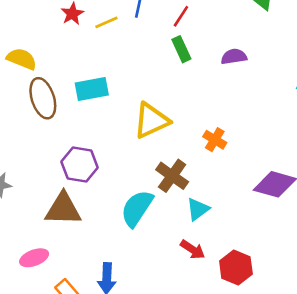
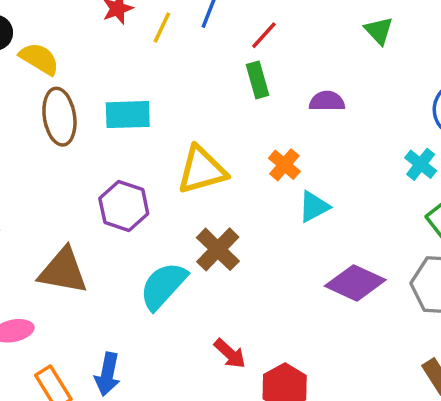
yellow line: (106, 22) -> (162, 28), turned -50
orange cross: (215, 140) -> (284, 165), moved
purple hexagon: (80, 165) -> (124, 206), moved
cyan triangle: (198, 209) -> (314, 207), moved

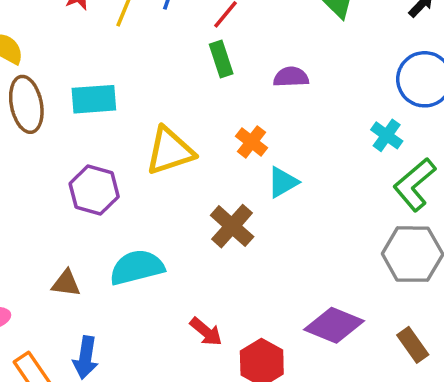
brown cross: (218, 249) -> (232, 226), moved
brown triangle: (63, 271) -> (66, 283), moved, size x0.6
purple diamond: (355, 283) -> (334, 325), moved
cyan semicircle: (163, 286) -> (137, 267), turned 36

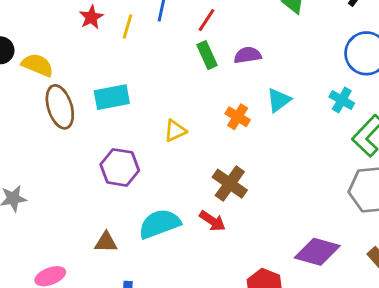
purple semicircle: (291, 77) -> (248, 55), moved
yellow triangle: (170, 151) -> (175, 131), size x0.6
cyan triangle: (283, 182) -> (279, 100), moved
red arrow: (206, 332) -> (212, 221), moved

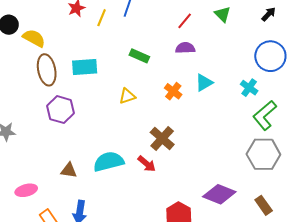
red line: (207, 20) -> (185, 21), moved
green rectangle: (207, 55) -> (139, 56), moved, turned -48
purple hexagon: (120, 167) -> (61, 110), moved

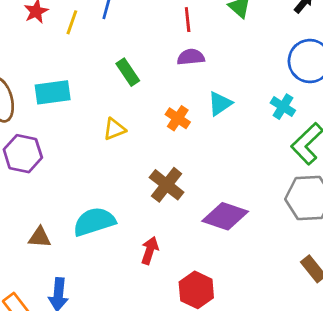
red line: (185, 21) -> (188, 20), turned -42
green rectangle: (139, 56) -> (128, 72), turned 36
red arrow: (147, 164) -> (150, 250), moved, turned -108
purple diamond: (219, 194) -> (225, 216), moved

